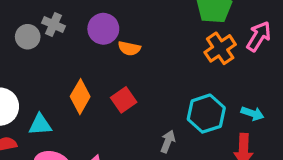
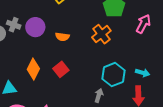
purple circle: (103, 29) -> (35, 27), moved
orange cross: (220, 48) -> (101, 34), moved
gray arrow: (168, 142) -> (99, 95), moved

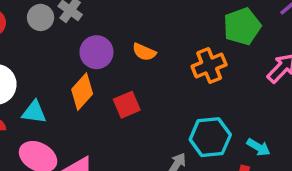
purple circle: (35, 27) -> (96, 52), moved

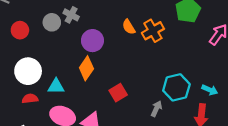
orange semicircle: (144, 52) -> (129, 27), moved, turned 42
orange cross: (209, 66) -> (153, 31), moved
red square: (127, 105) -> (118, 93), moved

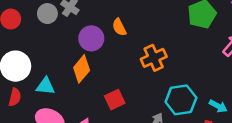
orange semicircle: (129, 27) -> (119, 27), moved
orange cross: (153, 31) -> (154, 58), moved
red semicircle: (30, 99) -> (15, 97), turned 105

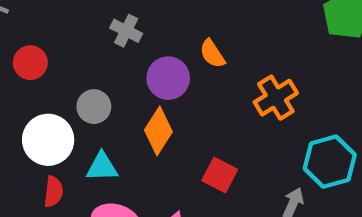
gray circle: (47, 14) -> (94, 107), moved
red square: (115, 100) -> (220, 175), turned -30

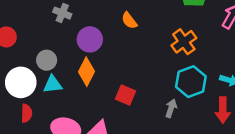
orange semicircle: (212, 54) -> (129, 21), moved
orange cross: (276, 98) -> (184, 42), moved
cyan triangle: (102, 167) -> (53, 84), moved

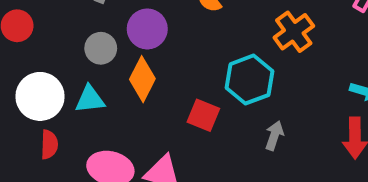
gray circle: (47, 60) -> (101, 48), moved
cyan hexagon: (191, 82) -> (249, 80), moved

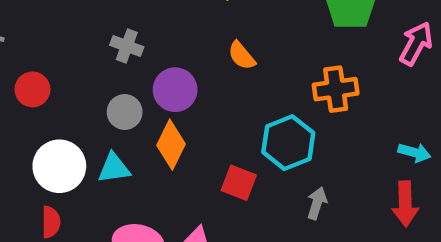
orange cross: (294, 32) -> (336, 89), turned 30
red semicircle: (49, 144) -> (51, 222), moved

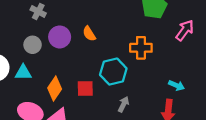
orange semicircle: (242, 56) -> (89, 34), moved
orange diamond: (171, 145) -> (55, 88), moved
red square: (239, 183) -> (85, 89), turned -30

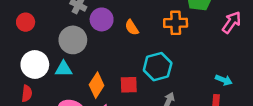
purple circle: (60, 37) -> (102, 19), moved
gray circle: (33, 45) -> (73, 40), size x1.5
orange cross: (141, 48) -> (176, 23), moved

